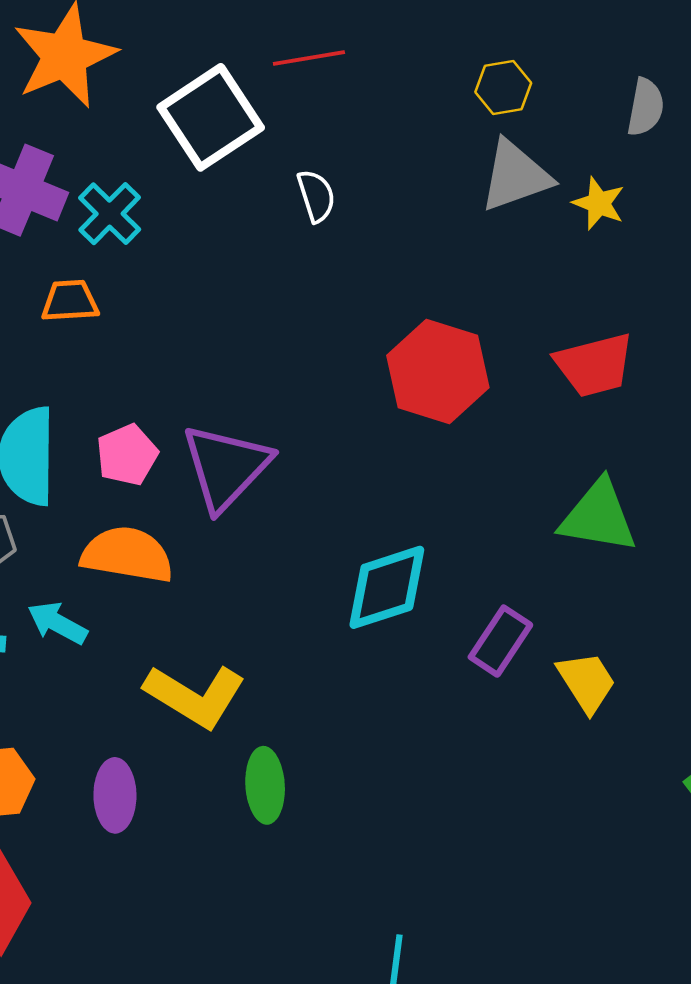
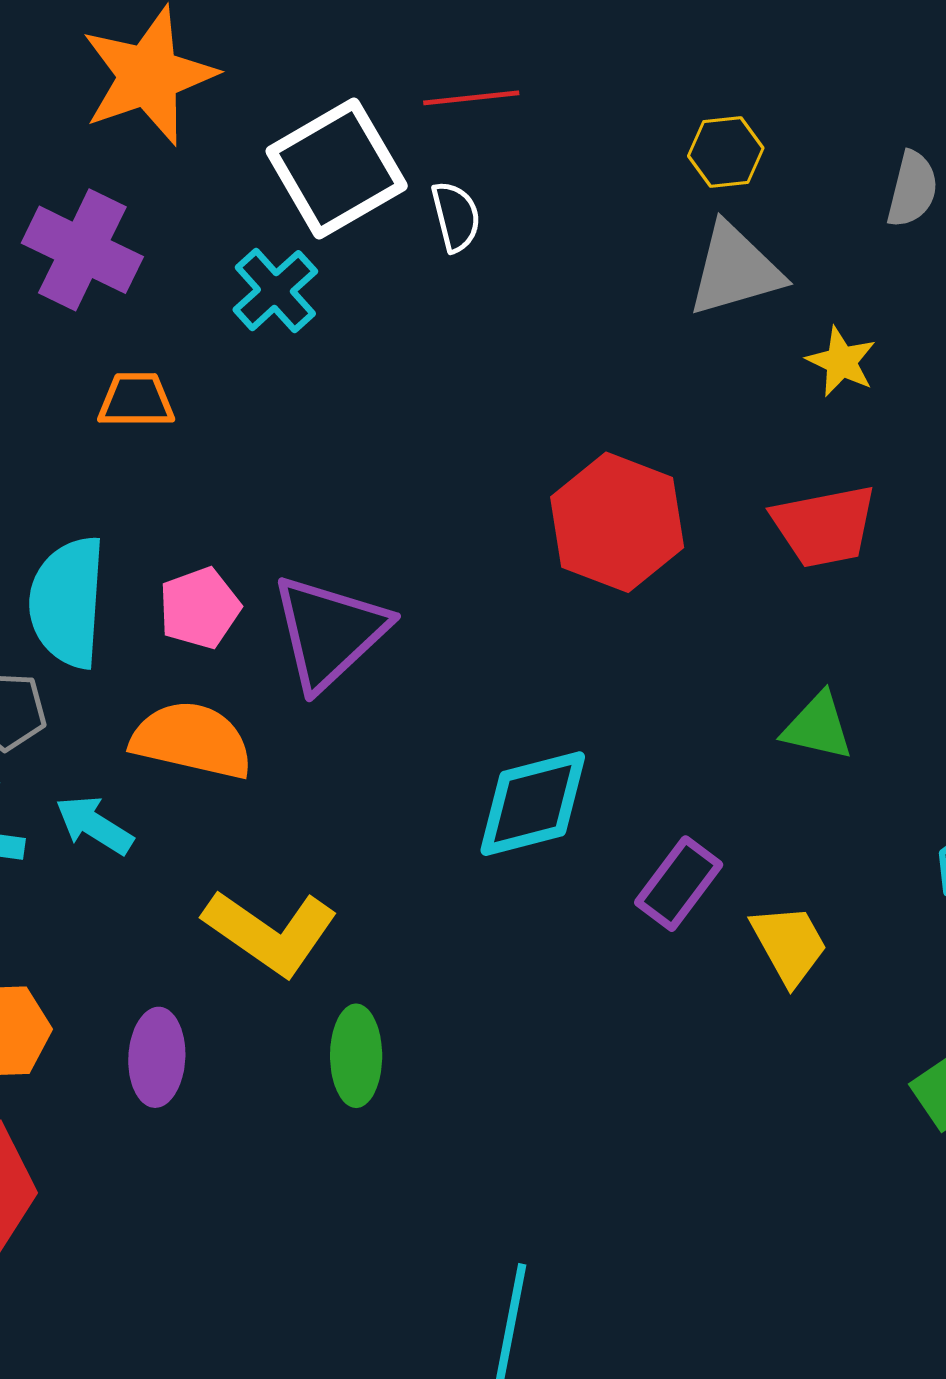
white semicircle: (316, 196) -> (456, 217), moved
yellow star: (599, 203) -> (841, 362), moved
cyan cross: (110, 214) -> (275, 291), moved
green triangle: (598, 516) -> (818, 727), size x0.7

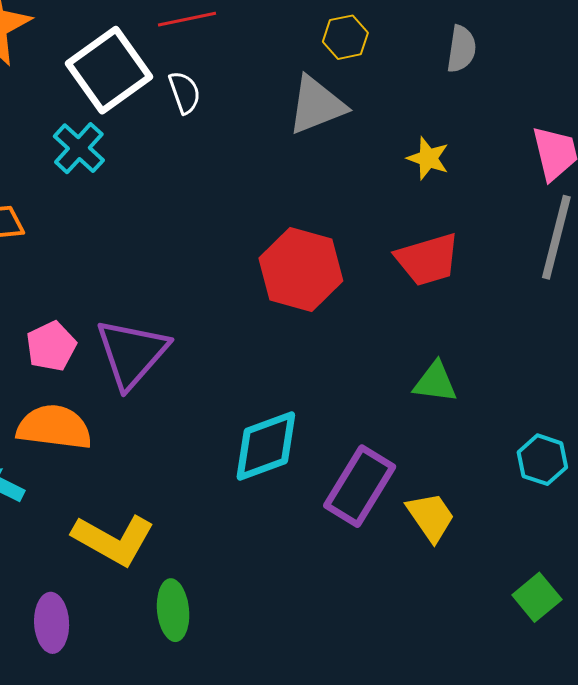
gray triangle: (735, 270) -> (317, 105), moved
purple rectangle: (679, 884) -> (360, 486), size x1.4

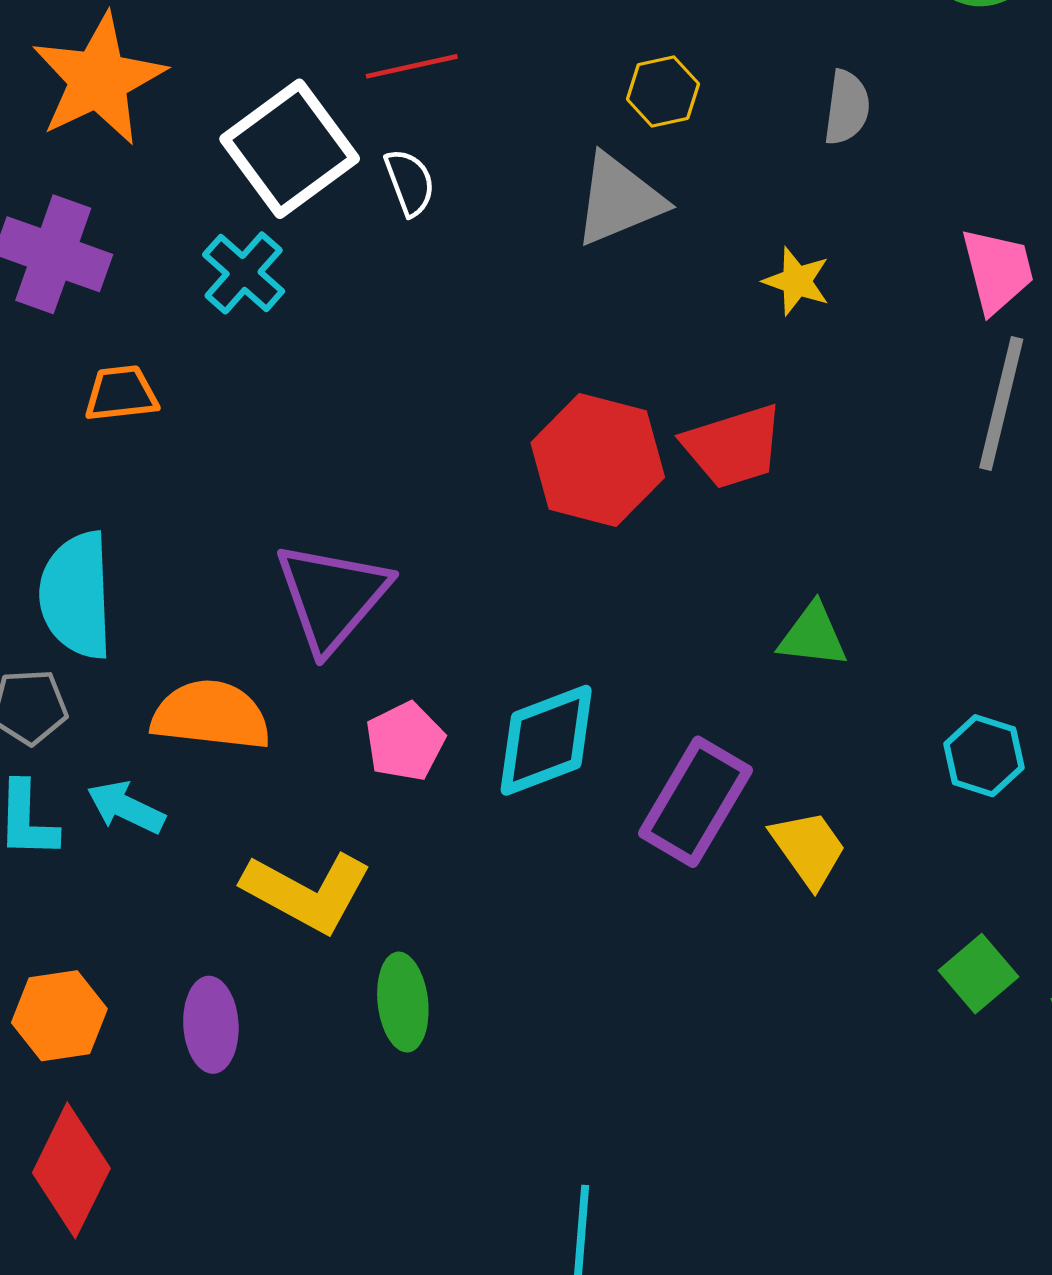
red trapezoid: (428, 259) -> (733, 446), moved
pink pentagon: (51, 346) -> (405, 742), moved

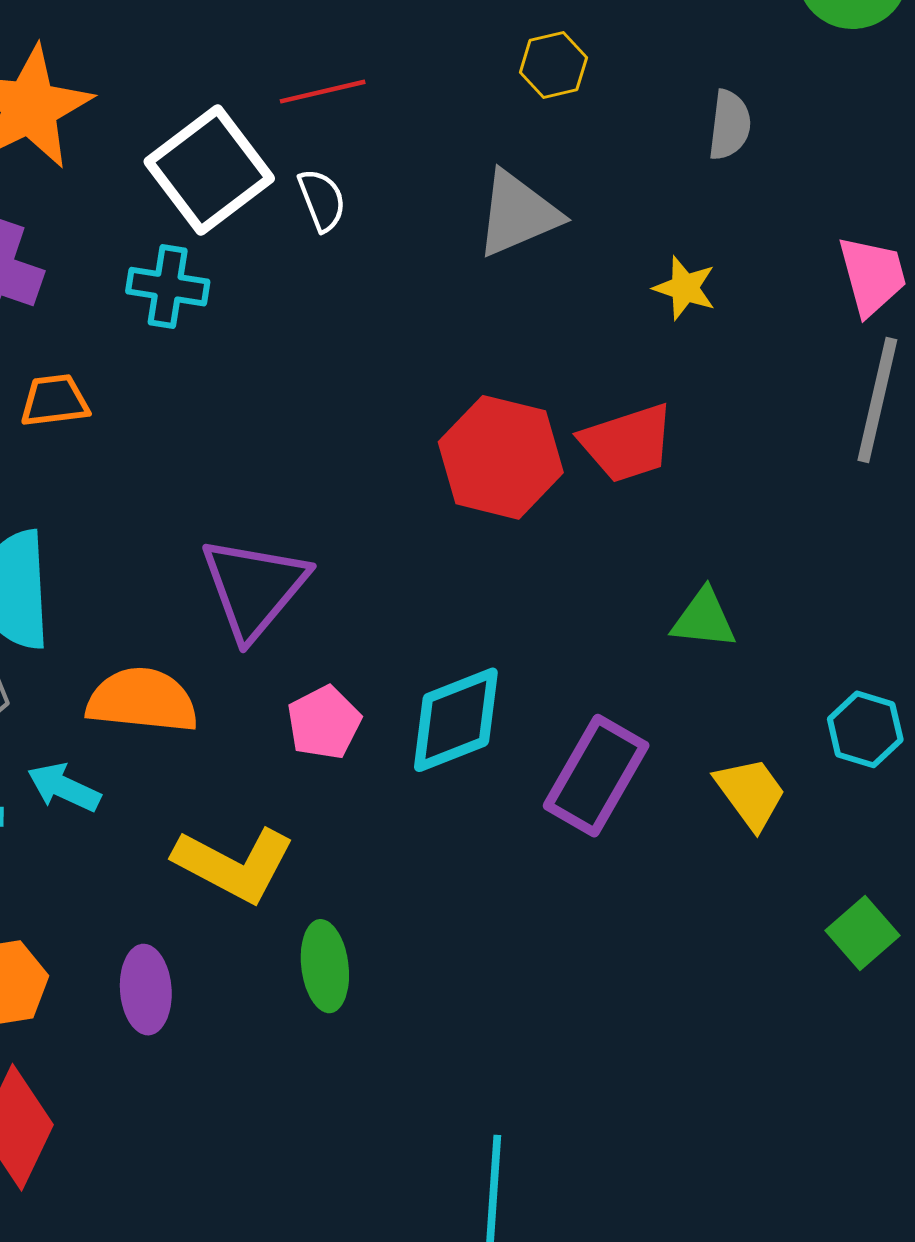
yellow hexagon: (663, 91) -> (553, 65), moved
cyan cross: (244, 273) -> (168, 287), turned -32
yellow trapezoid: (809, 849) -> (751, 793), moved

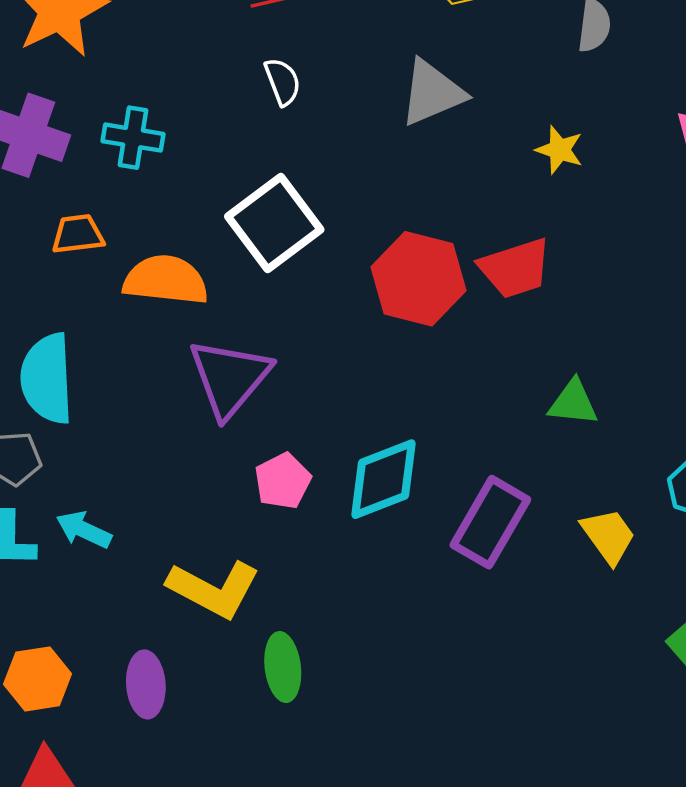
white square: (209, 170) -> (274, 223), moved
cyan cross: (168, 287) -> (133, 138), moved
orange semicircle: (142, 700) -> (166, 280), moved

